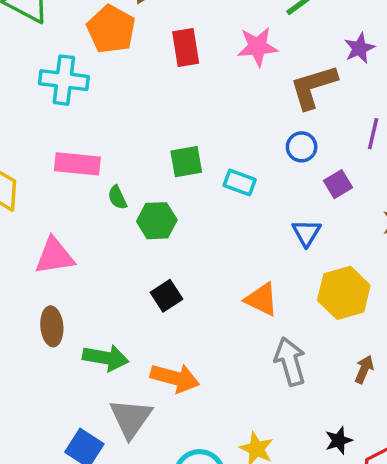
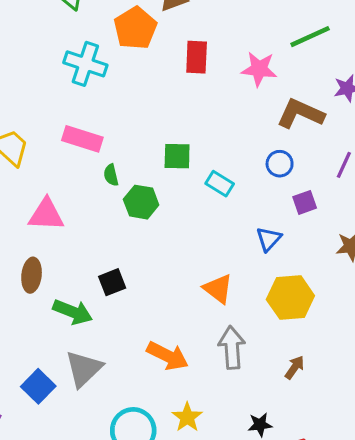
brown L-shape: (313, 87) -> (300, 114), turned 30
black square: (167, 296) -> (112, 282), moved
orange arrow: (175, 378) -> (168, 356), moved

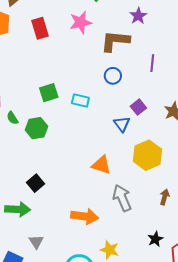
purple square: (305, 202) -> (138, 107), moved
gray triangle: (84, 369) -> (36, 242), size x0.6

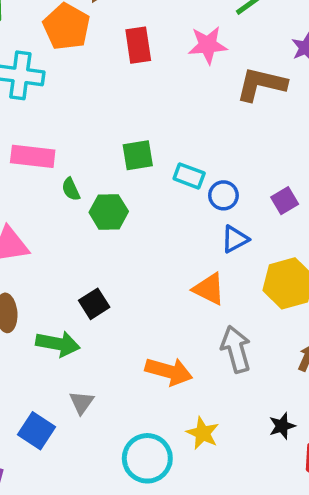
blue circle: (113, 76) -> (223, 195), moved
blue triangle: (122, 124) -> (235, 239), moved, turned 30

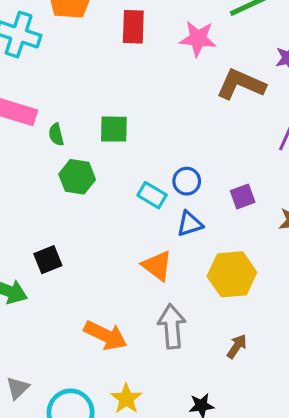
cyan rectangle: (189, 176) -> (152, 195), moved
green semicircle: (71, 189) -> (56, 135), moved
gray triangle: (81, 402) -> (18, 388), moved

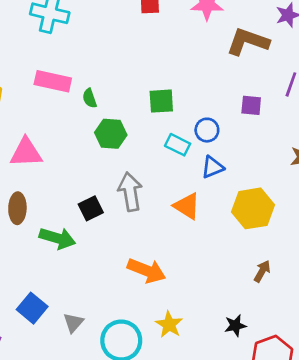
green square: (114, 129) -> (161, 101), moved
purple square: (243, 196) -> (251, 105), moved, turned 30
gray arrow: (172, 326) -> (130, 192), moved

